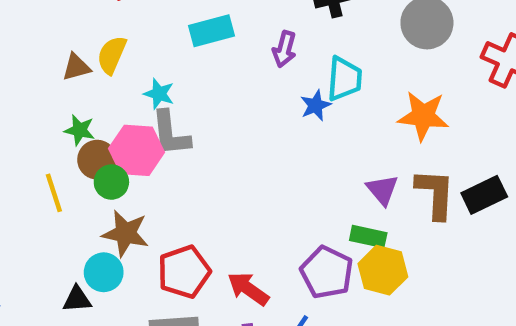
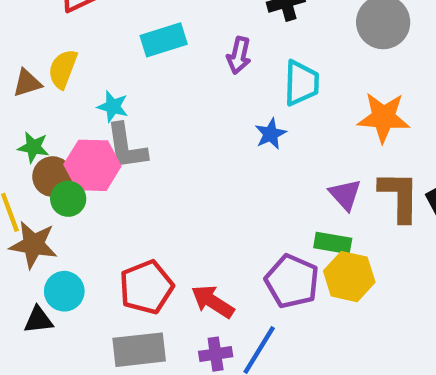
blue star: (316, 105) -> (271, 134), moved
brown star: (125, 233) -> (33, 245), moved

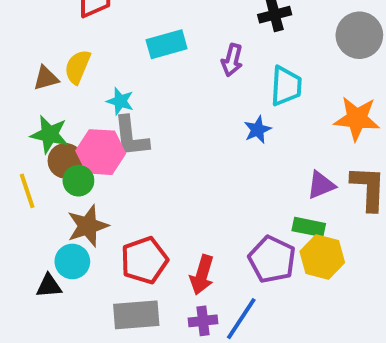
green star: (33, 147) -> (49, 134), size x1.4
purple triangle: (345, 195) -> (321, 185), turned 48
brown star: (33, 245) -> (88, 226), moved, turned -30
red arrow: (213, 302) -> (202, 275), turned -108

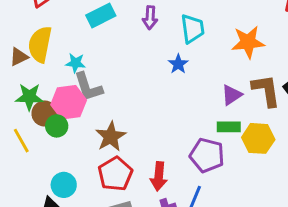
yellow semicircle: (78, 67) -> (40, 44), size x1.4
brown star: (88, 226) -> (111, 137), moved
yellow hexagon: (322, 257) -> (258, 138), moved

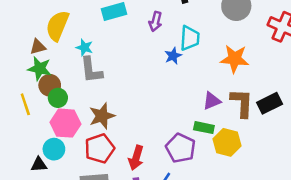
brown triangle: (19, 57) -> (38, 47), moved
blue star: (178, 64) -> (173, 56), moved
pink hexagon: (69, 102) -> (65, 123), moved

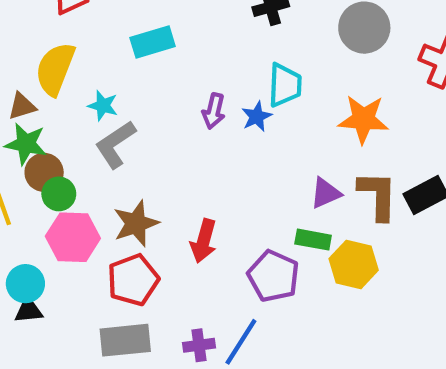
purple arrow: (155, 22) -> (214, 111), moved
gray L-shape: (91, 70) -> (115, 144), turned 64
cyan circle: (54, 149) -> (25, 284), moved
red arrow: (136, 158) -> (204, 241), moved

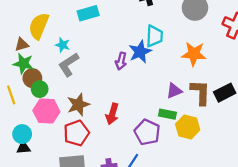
purple arrow: (214, 111) -> (121, 61), moved
blue star: (257, 117) -> (140, 52), size x1.5

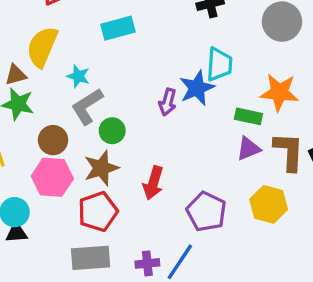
brown circle: (32, 78) -> (53, 140), moved
green circle: (40, 89) -> (112, 131), moved
green rectangle: (167, 114) -> (248, 116), moved

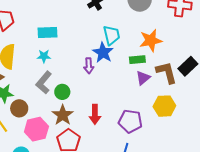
cyan rectangle: (118, 28) -> (47, 32), turned 30
cyan star: (78, 76) -> (44, 56), moved
brown circle: (53, 140) -> (19, 108), moved

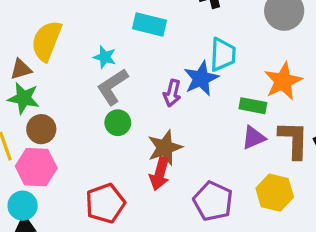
cyan rectangle: (47, 32) -> (150, 24), moved
orange star: (151, 40) -> (283, 81), turned -30
gray L-shape: (44, 83) -> (113, 87), moved
brown star: (63, 115) -> (165, 148), moved
pink hexagon: (36, 129) -> (36, 167), moved

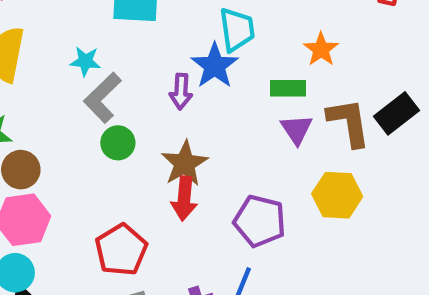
orange star: (283, 81) -> (321, 49), size x0.7
purple triangle: (254, 138) -> (297, 129), turned -30

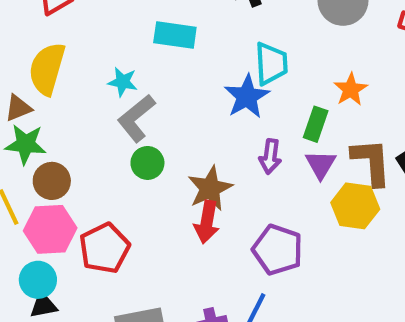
green rectangle: (288, 88) -> (316, 124), turned -76
purple arrow: (181, 91) -> (270, 156), moved
yellow hexagon: (337, 195) -> (355, 206), moved
red pentagon: (121, 250) -> (104, 248), moved

